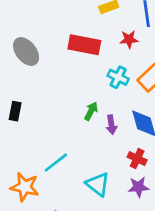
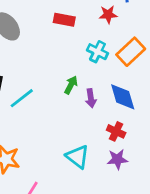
red rectangle: (84, 45) -> (64, 20), size x0.7
cyan line: (56, 163) -> (22, 98), moved

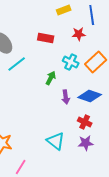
green arrow: (71, 85) -> (51, 78), moved
blue diamond: (123, 97) -> (90, 96), turned -55
cyan line: (22, 98) -> (17, 64), moved

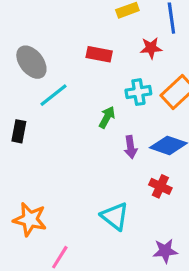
cyan cross: (71, 62) -> (138, 92), turned -35
purple star: (86, 143) -> (165, 251), moved

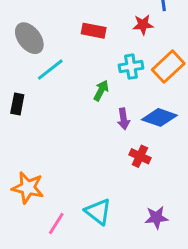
red cross: (160, 186) -> (140, 156), moved
cyan triangle: (115, 216) -> (98, 212), moved

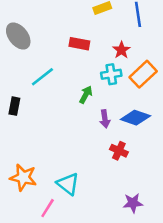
red star: (143, 25) -> (121, 50), moved, turned -30
gray ellipse: (29, 38) -> (18, 36), moved
cyan triangle: (98, 212) -> (68, 184), moved

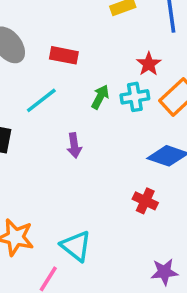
red rectangle: (79, 44) -> (64, 55), moved
green arrow: (86, 95) -> (100, 97), moved
purple arrow: (105, 119) -> (74, 145), moved

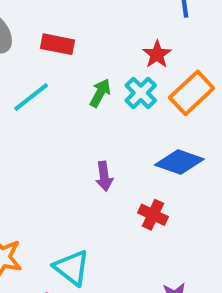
cyan cross: (135, 97) -> (141, 93), turned -36
purple arrow: (74, 145) -> (104, 176), moved

